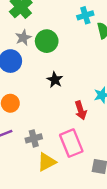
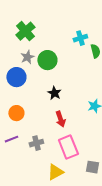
red arrow: (81, 110) -> (60, 119), moved
yellow triangle: (47, 162) -> (55, 172), moved

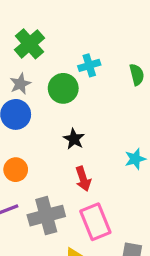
cyan cross: (80, 38) -> (89, 65), moved
gray star: (27, 57) -> (20, 84), moved
gray cross: (36, 143) -> (46, 216), size x1.6

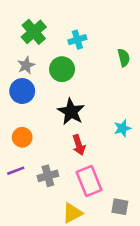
cyan cross: (89, 65) -> (77, 40), moved
black star: (74, 139) -> (71, 112), size x1.5
gray cross: (46, 216) -> (48, 176), size x0.7

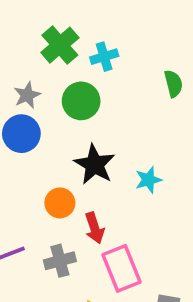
green cross: (34, 32) -> (60, 45), moved
cyan star: (122, 128) -> (148, 180), moved
orange circle: (22, 137) -> (60, 203), moved
red arrow: (79, 145) -> (95, 228), moved

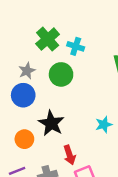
cyan cross: (104, 57) -> (76, 46), turned 35
black star: (95, 164) -> (51, 123), moved
orange circle: (60, 203) -> (24, 139), moved

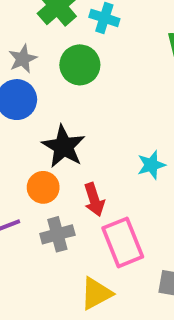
cyan star: (104, 124) -> (151, 165), moved
orange circle: (24, 139) -> (43, 187), moved

